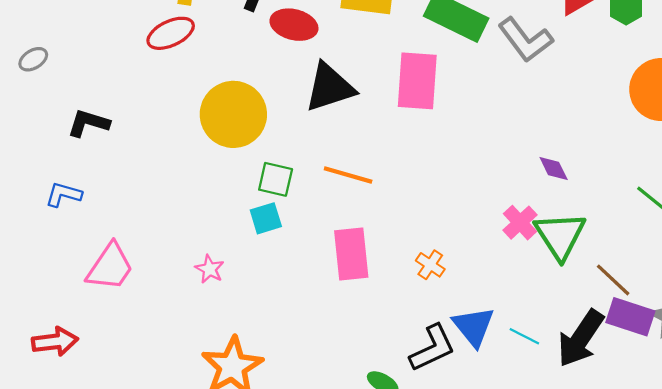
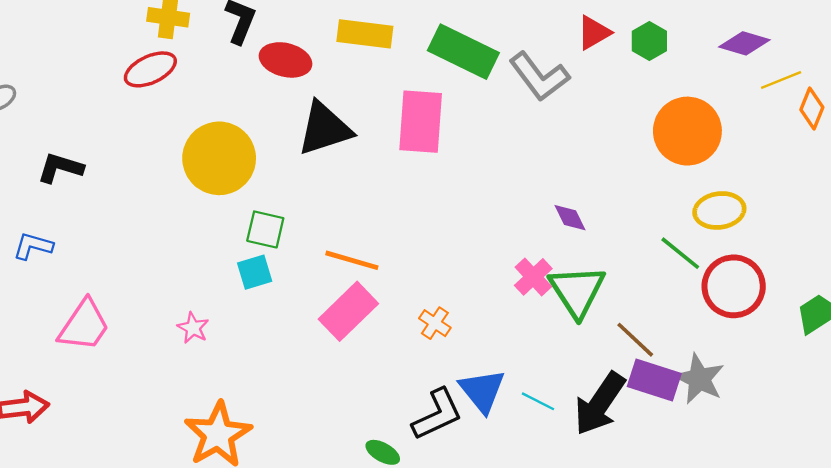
orange line: (348, 175) -> (352, 260), moved
pink rectangle: (351, 254) -> (348, 311), turned 52

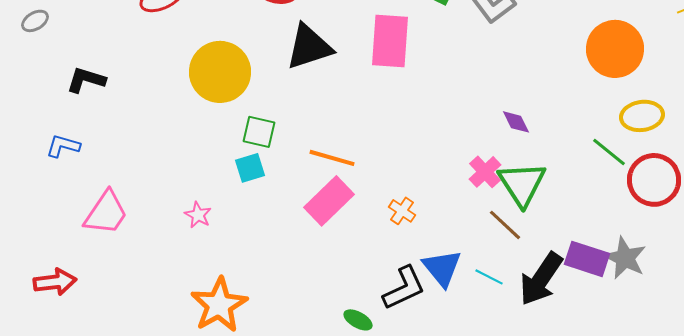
brown line: (635, 340) -> (505, 225), moved

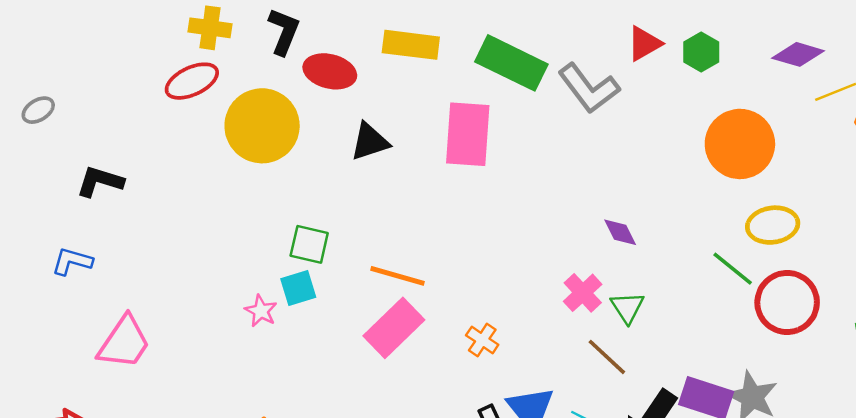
black triangle: (309, 47) -> (370, 142), size x0.7
yellow circle: (220, 72) -> (262, 126), moved
green triangle: (522, 184) -> (627, 307), size x0.6
pink star: (198, 215) -> (261, 311), moved

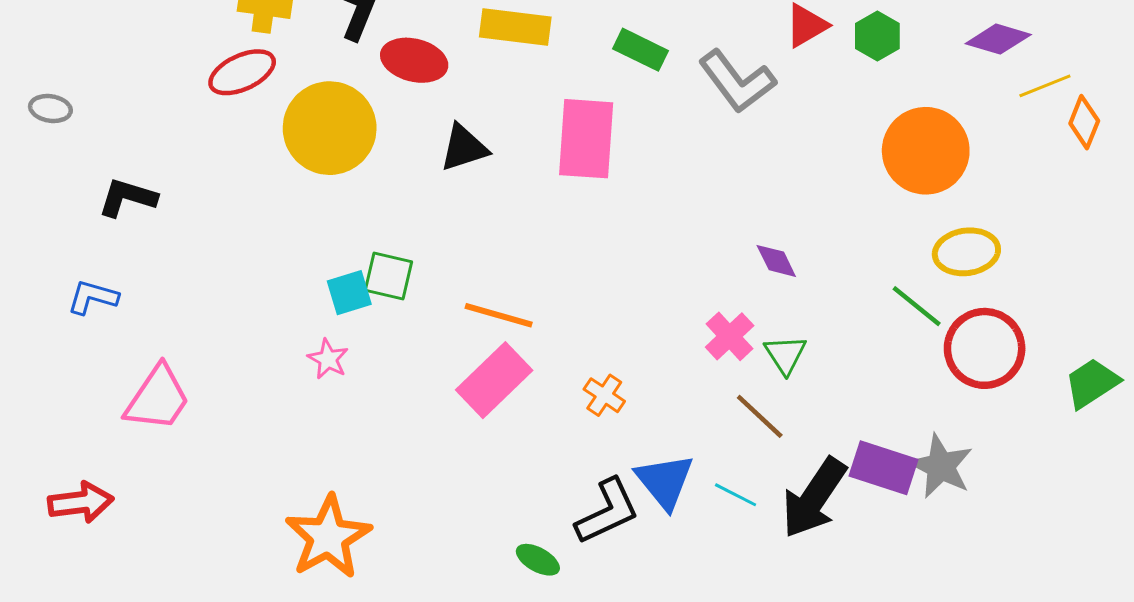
green rectangle: (511, 63) -> (640, 50), size x0.6
gray ellipse: (38, 110) -> (50, 108), turned 40
cyan square: (298, 288) -> (349, 293), moved

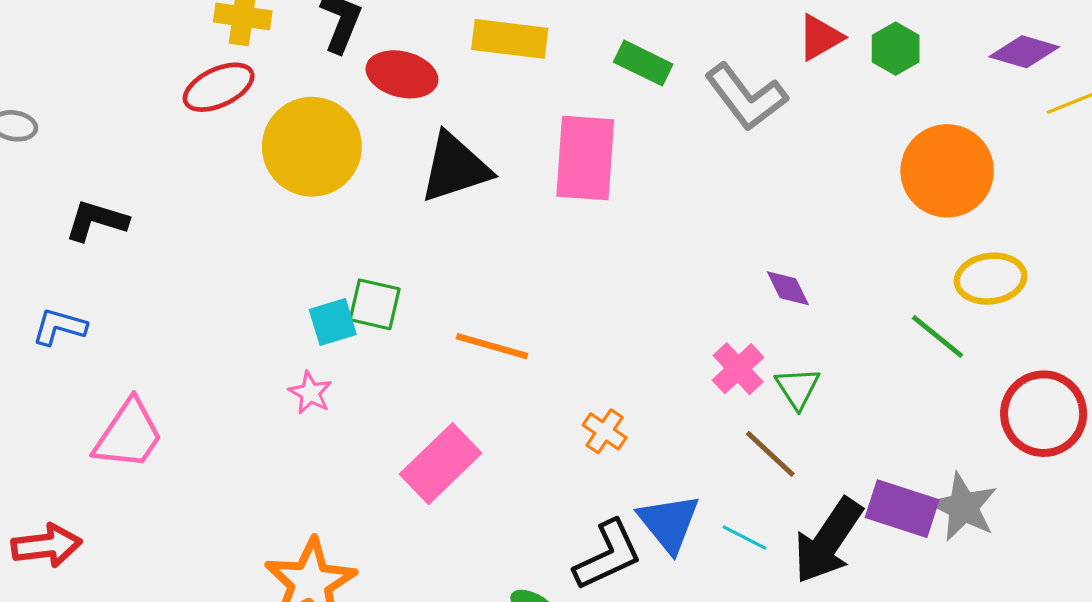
black triangle: (464, 148) -> (455, 168), size x1.4
red circle: (985, 348) -> (1044, 414), moved
pink rectangle: (494, 380) -> (441, 464), moved

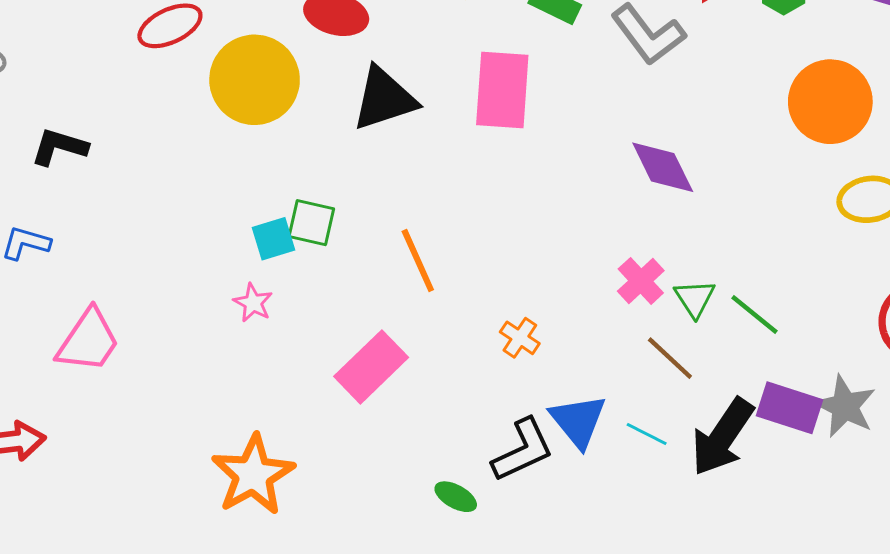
purple diamond: (788, 288) -> (663, 167), moved, size x1.6
green line: (937, 336) -> (755, 314), moved
orange line: (492, 346) -> (418, 261), turned 50

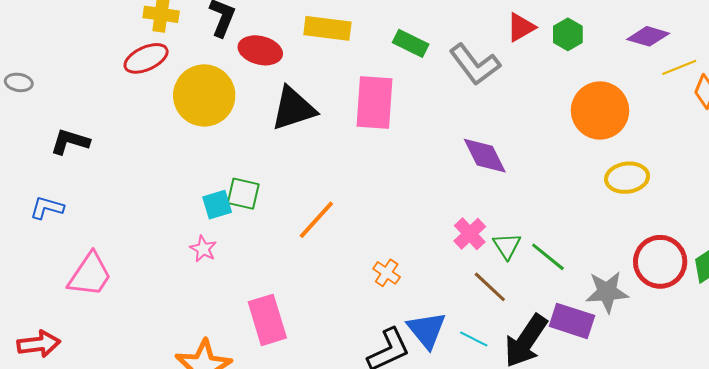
orange line: (418, 261) -> (316, 220), turned 66
pink rectangle: (371, 367) -> (267, 320), moved, turned -63
gray star: (845, 406) -> (607, 292), moved, turned -30

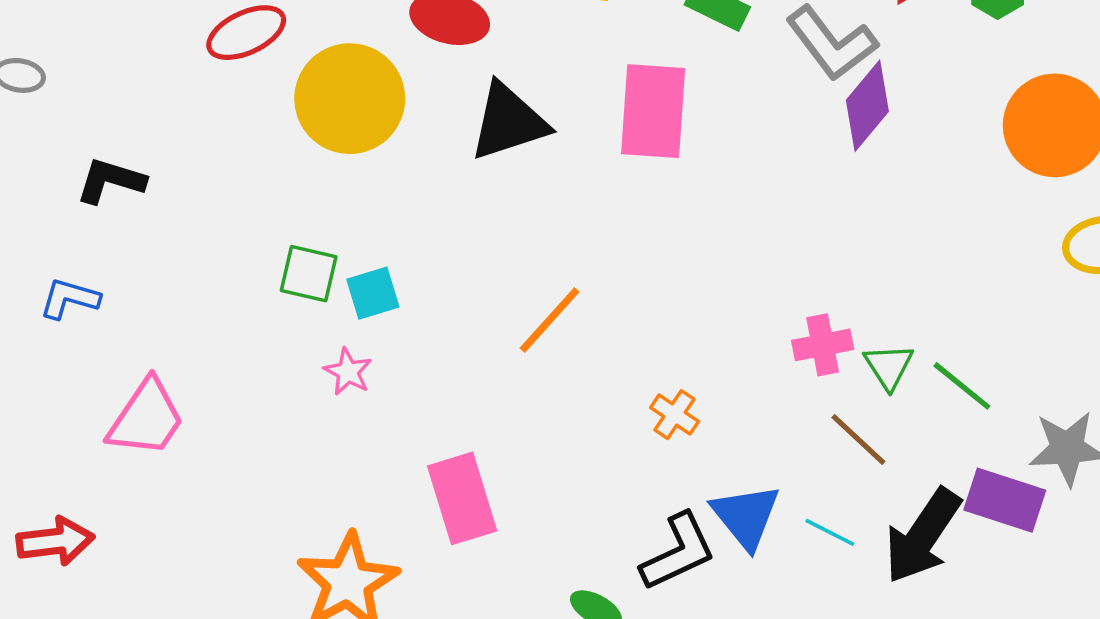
purple diamond: (485, 156) -> (867, 106), moved, turned 66
green square: (243, 194) -> (309, 274), moved
pink cross: (470, 234) -> (823, 345), turned 32

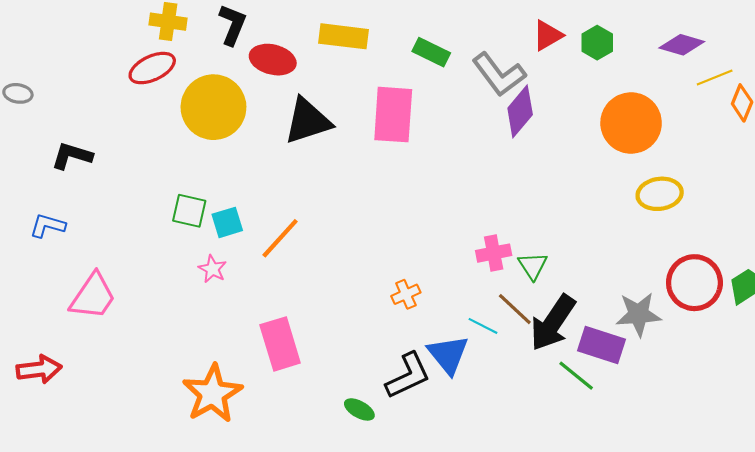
orange line: (550, 320) -> (280, 238), moved
green line: (962, 386) -> (576, 376), moved
orange cross: (675, 415) -> (406, 294), turned 32
cyan line: (830, 532) -> (483, 326), moved
black arrow: (923, 536) -> (553, 323), moved

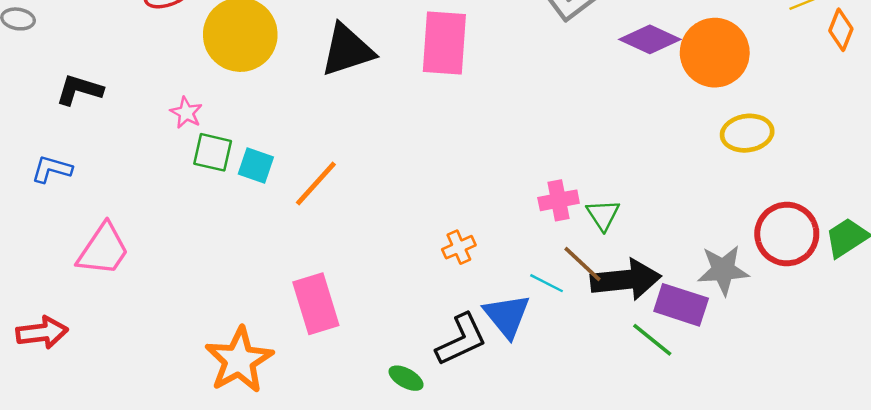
purple diamond: (520, 111) -> (650, 39), moved, turned 75
cyan square: (227, 222) -> (256, 166), turned 36
pink star: (212, 269) -> (186, 113), moved
black arrow: (553, 323) -> (626, 280), turned -130

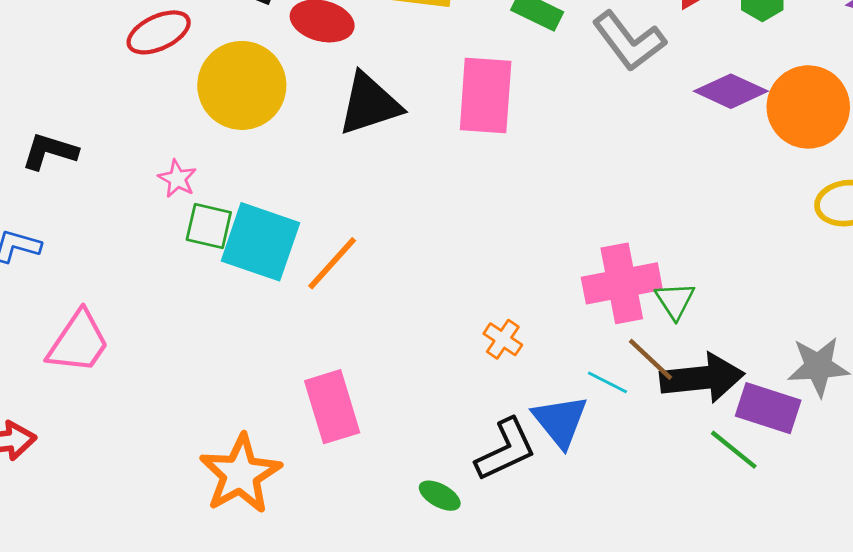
cyan square: (256, 166) -> (260, 242), size x1.8
pink cross: (559, 200) -> (622, 283), size x1.6
orange cross: (459, 247) -> (503, 339), turned -32

